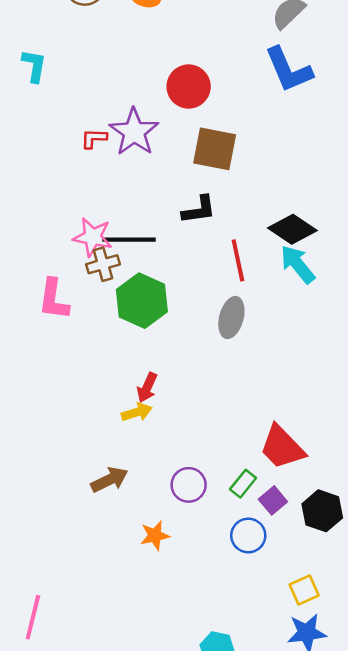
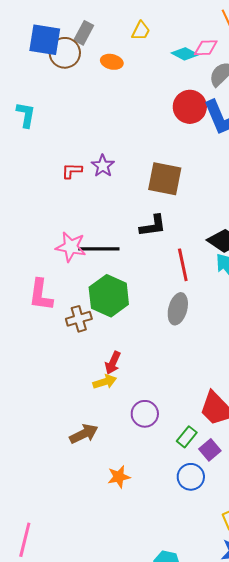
red circle: (189, 87) -> (190, 107), moved
purple star: (134, 132) -> (103, 166), size x0.6
brown cross: (103, 264) -> (79, 319), moved
purple circle: (189, 485) -> (145, 414), moved

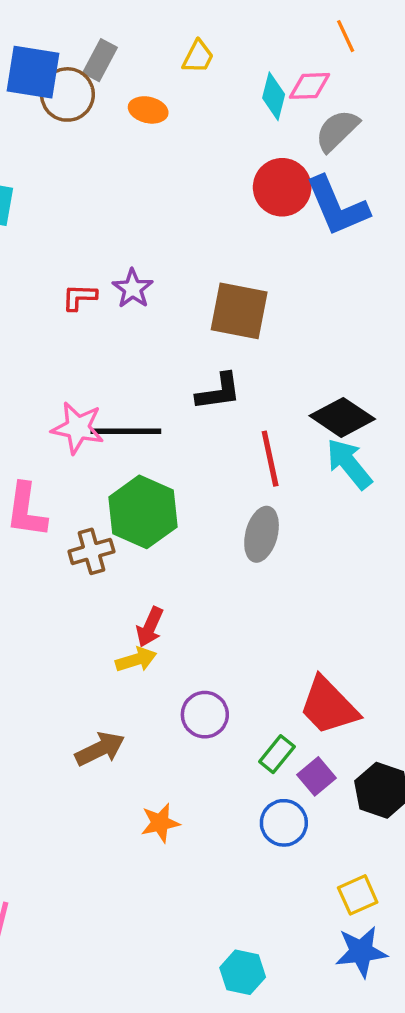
cyan diamond: (185, 54) -> (274, 96), turned 76

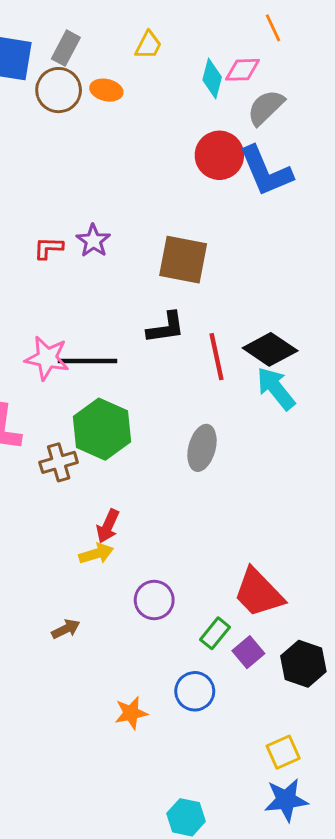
brown circle: (67, 94) -> (59, 90), moved
red line: (270, 459) -> (216, 357), moved
brown arrow: (100, 749) -> (66, 629), size x0.7
orange star: (160, 823) -> (131, 713), moved
blue circle: (284, 823) -> (195, 691), moved

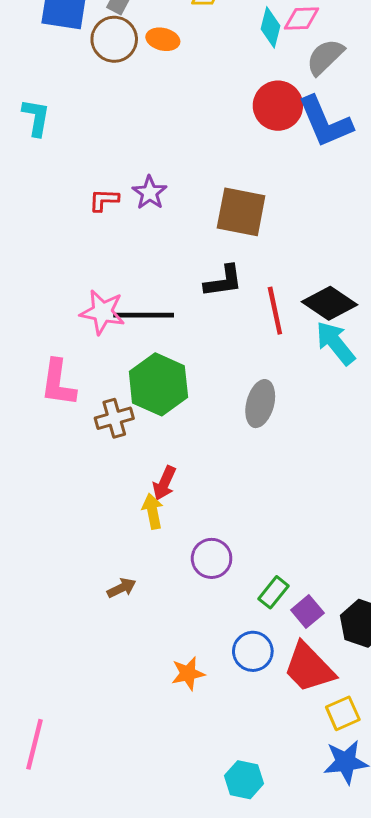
yellow arrow: (96, 554) -> (153, 511), turned -84
red trapezoid: (258, 593) -> (309, 668), moved

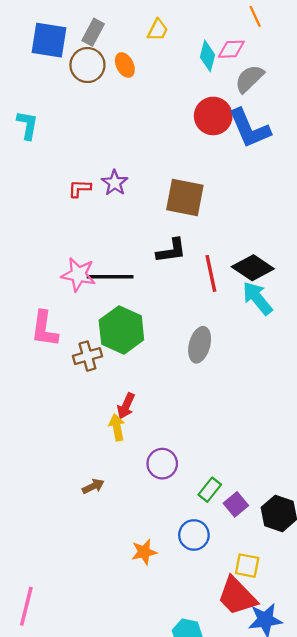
orange ellipse: (163, 39) -> (125, 65), turned 50
red trapezoid: (309, 668) -> (237, 596), moved
yellow square: (343, 713) -> (247, 566), moved, turned 35

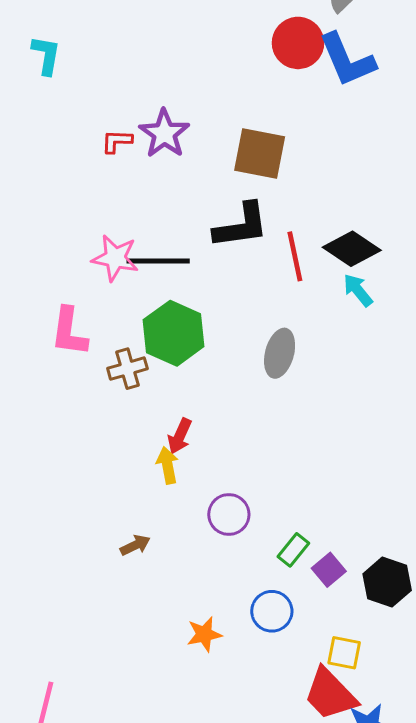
purple star: (115, 183) -> (164, 134), size x1.4
black L-shape: (171, 251) -> (241, 226), size x1.4
cyan arrow: (257, 298) -> (358, 290), size x0.7

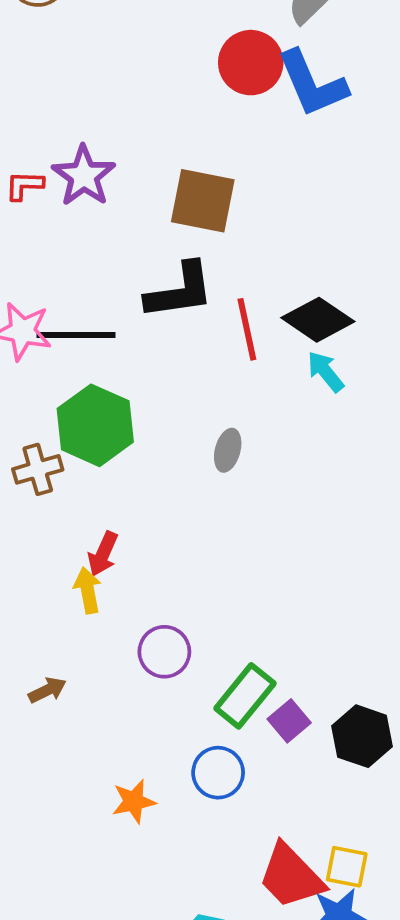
gray ellipse: (280, 353) -> (228, 450), size x0.7
green rectangle: (293, 550) -> (245, 696), size x1.5
yellow square: (344, 653) -> (347, 867), moved

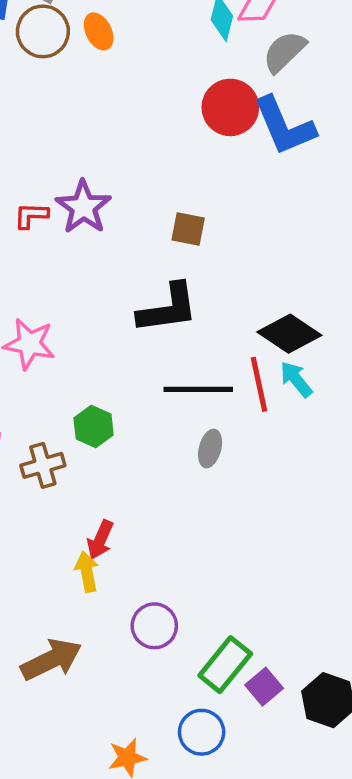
brown square: (203, 201) -> (188, 229), size x0.6
red line: (247, 329) -> (259, 384), moved
black line: (76, 335) -> (198, 389), moved
green hexagon: (95, 425) -> (94, 427), size x0.6
brown arrow: (47, 690) -> (51, 660), size x1.8

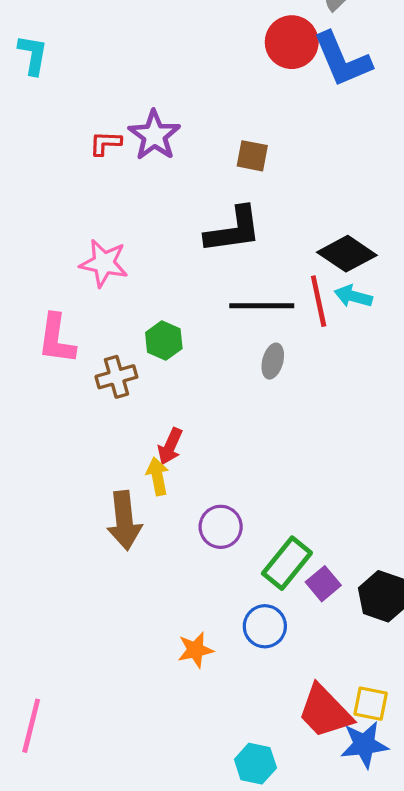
cyan arrow: (296, 379) -> (353, 296), turned -36
brown arrow: (51, 660) -> (124, 520), moved, turned 110

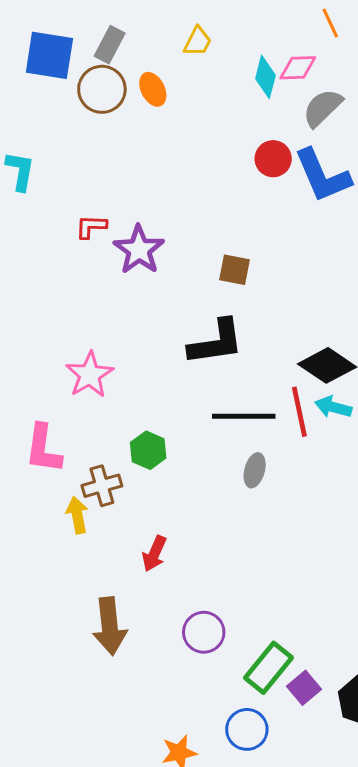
red circle: (292, 42) -> (273, 159), size x0.7
red L-shape: (105, 143) -> (91, 227), moved
pink star: (104, 263) -> (90, 375), turned 30
yellow arrow: (158, 476) -> (77, 515), moved

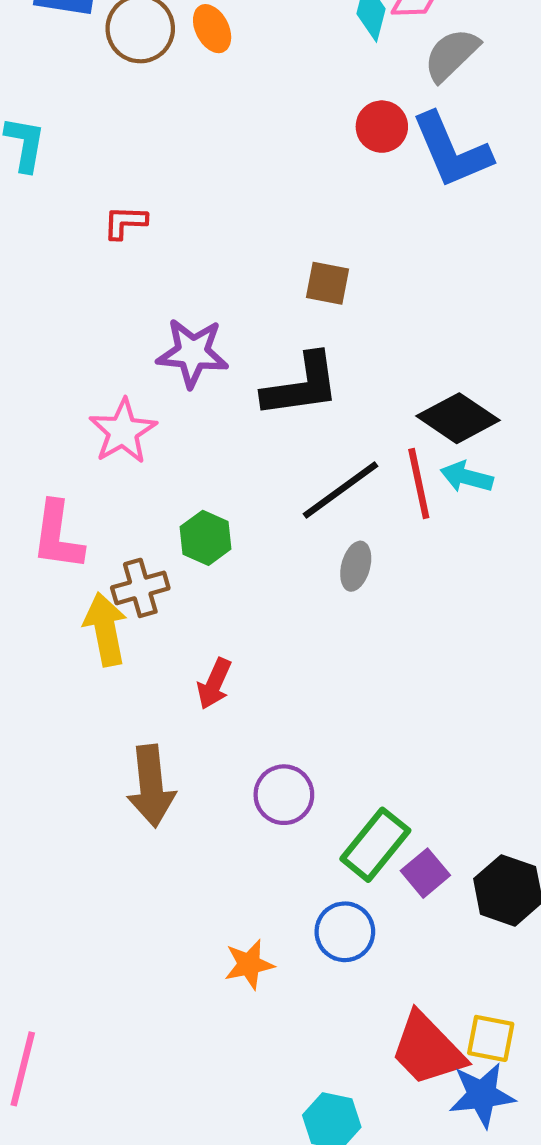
purple star: (139, 250) -> (193, 353), moved, turned -30
black line: (244, 416) -> (340, 490), turned -36
yellow arrow: (77, 515) -> (105, 629), size x1.4

